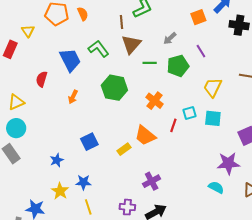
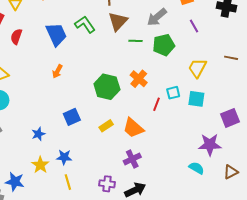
gray arrow: (170, 38) -> (157, 17), size x1.5
purple line: (201, 51) -> (194, 26), moved
red semicircle: (42, 79) -> (16, 37), moved
green hexagon: (114, 88) -> (107, 87), moved
orange trapezoid: (145, 136) -> (133, 128), moved

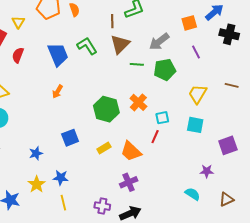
cyan square: (173, 93) -> (162, 118), moved
red line: (156, 104) -> (155, 137), moved
purple star: (210, 145) -> (207, 171), size x0.6

